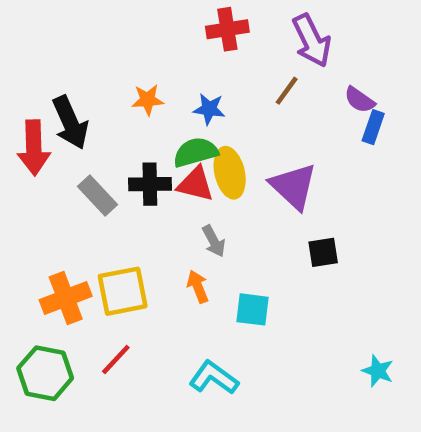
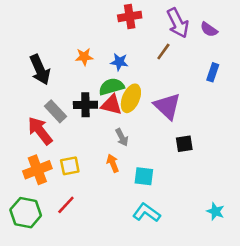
purple semicircle: (359, 100) -> (209, 29), moved
red arrow: (34, 148) -> (40, 131), moved, turned 144
yellow ellipse: (230, 173) -> (131, 98), turned 36
yellow square: (123, 291) -> (70, 166), size x0.7
cyan L-shape: (214, 378) -> (147, 213), moved

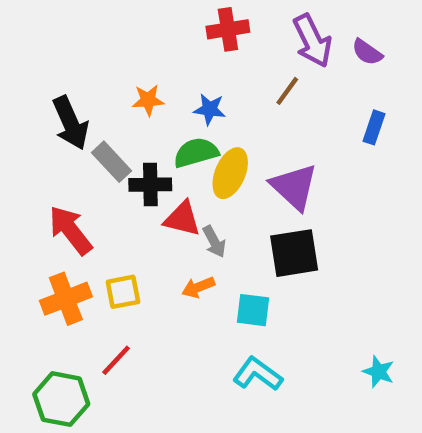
red triangle: (111, 105) -> (182, 219), moved
gray rectangle: (56, 111) -> (112, 162), moved
black square: (184, 144) -> (294, 253), moved, size x1.6
orange arrow: (113, 163) -> (198, 287), turned -90
green hexagon: (26, 213) -> (61, 399), moved

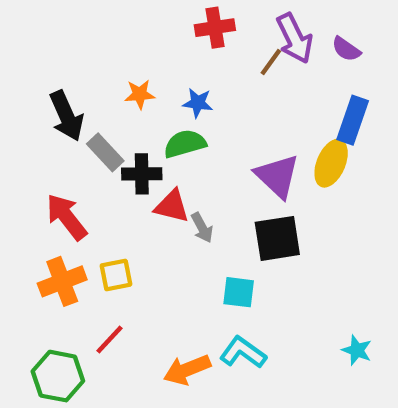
brown line: (287, 91) -> (271, 62), moved
blue rectangle: (374, 127) -> (353, 120), size x1.5
yellow ellipse: (230, 173) -> (331, 163), moved
orange arrow: (198, 287) -> (187, 370), moved, size x1.5

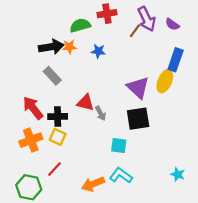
black arrow: (67, 116) -> (51, 47), moved, turned -75
green semicircle: (185, 144) -> (80, 25), moved
black cross: (142, 174) -> (58, 117), moved
yellow square: (116, 275) -> (58, 137), turned 35

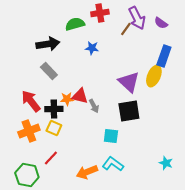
orange star: (69, 47) -> (67, 99), moved

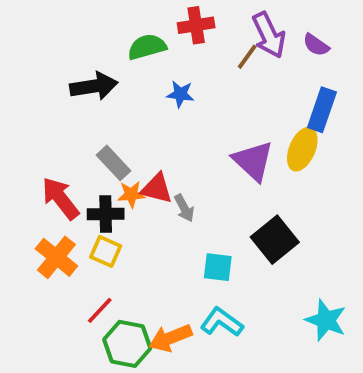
gray rectangle: (49, 71) -> (113, 163), moved
black square: (129, 111) -> (275, 240), moved, turned -30
orange cross: (29, 131) -> (56, 257), turned -30
cyan star: (166, 163) -> (326, 320), size x1.5
green hexagon: (27, 175) -> (127, 344), moved

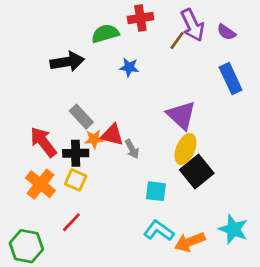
blue rectangle: (322, 110) -> (231, 79), turned -44
yellow ellipse: (302, 149) -> (185, 149), moved
orange arrow: (171, 338) -> (190, 242), moved
green hexagon: (127, 344) -> (26, 246), moved

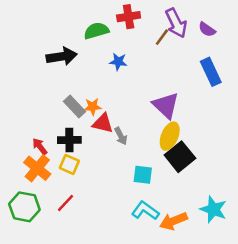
orange star: (94, 139) -> (93, 107), moved
red arrow: (43, 142) -> (40, 146), moved, size x0.6
green hexagon: (26, 246) -> (24, 207), moved

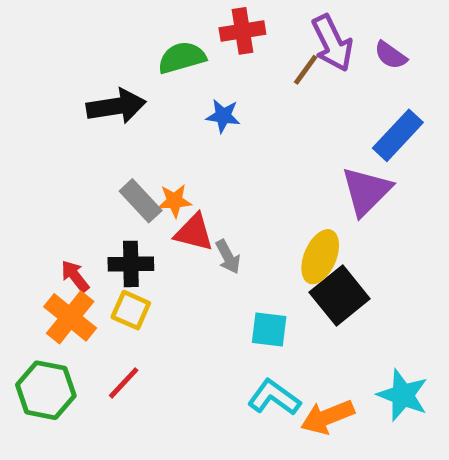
blue rectangle: (211, 72) -> (398, 135), turned 68
purple triangle: (166, 105) -> (366, 191), moved, turned 32

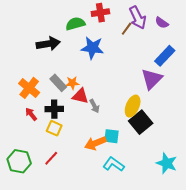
blue star: (223, 116) -> (92, 48), size x1.6
orange cross: (70, 317) -> (29, 88), moved
orange arrow: (327, 417) -> (95, 143), moved

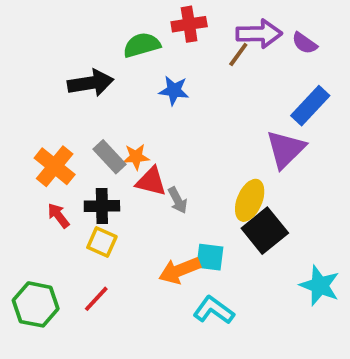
purple arrow: (138, 18) -> (259, 34), turned -65
blue star: (92, 48) -> (174, 91), size x0.7
cyan star: (167, 163) -> (320, 286), moved

